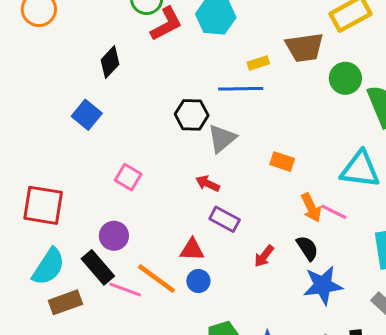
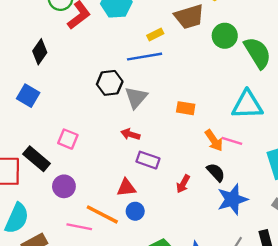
black rectangle: (98, 267) -> (37, 159), moved

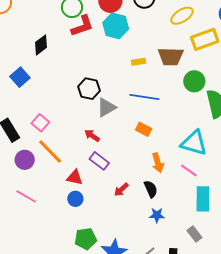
blue line: (145, 57) -> (144, 97), moved
pink line: (232, 141) -> (189, 170), moved
blue star: (232, 199) -> (157, 215), size x0.6
orange line: (102, 214) -> (50, 152), moved

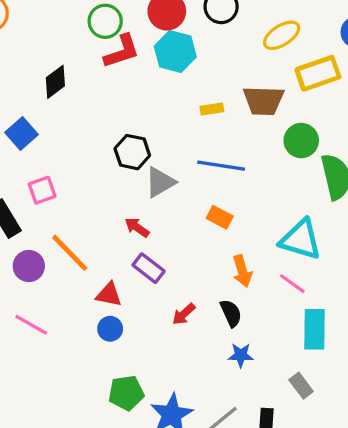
pink square: (40, 123) -> (42, 190), moved, turned 30

